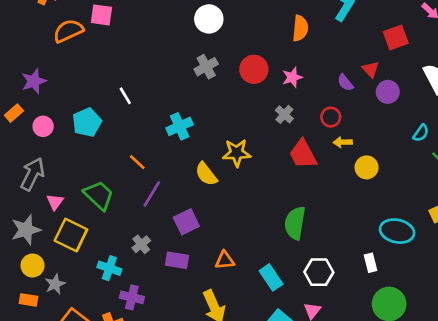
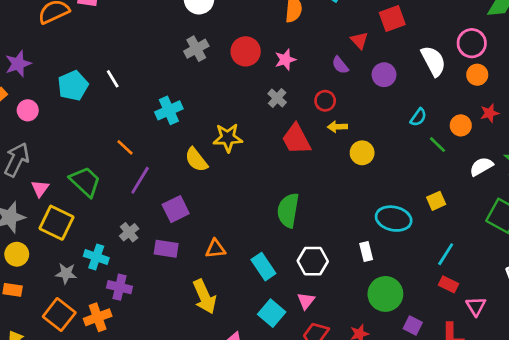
red triangle: (371, 69) -> (359, 40), moved
cyan pentagon: (87, 122) -> (73, 86), moved
gray star: (55, 284) -> (66, 273), moved, turned 30

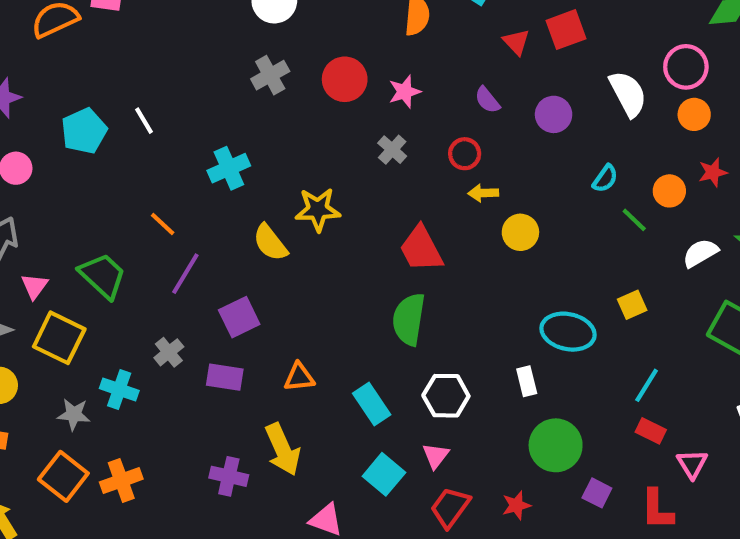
red triangle: (359, 40) -> (516, 42), moved
red trapezoid: (296, 139) -> (421, 249), moved
purple cross: (120, 287) -> (229, 476), moved

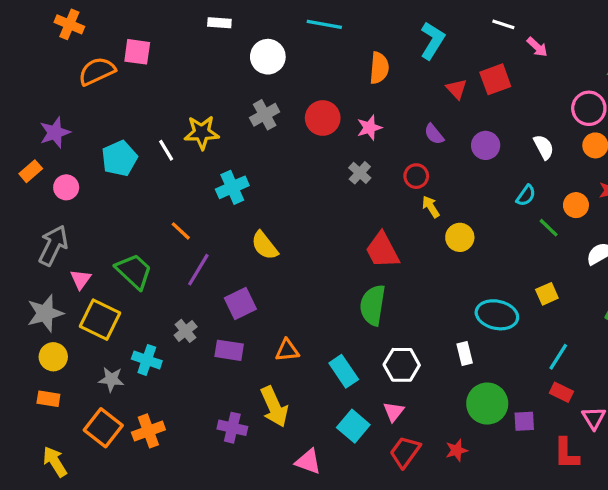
white semicircle: (628, 94) -> (544, 147), moved, size x0.7
yellow arrow: (483, 193) -> (431, 207), turned 60
yellow star: (318, 210) -> (202, 133), moved
purple square: (597, 493) -> (524, 421), moved, turned -30

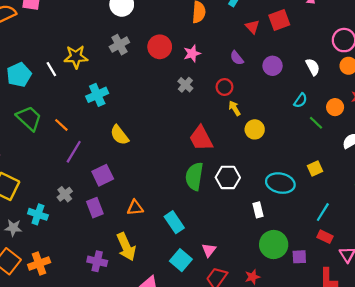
green trapezoid: (134, 271) -> (29, 118), moved
purple rectangle: (229, 350) -> (95, 208), turned 60
white hexagon: (402, 365) -> (228, 177), moved

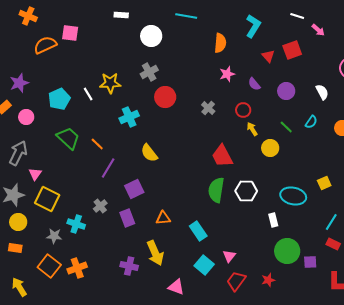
red circle: (160, 47) -> (165, 97), moved
pink star: (192, 53) -> (227, 74), moved
green line: (316, 123) -> (286, 127), moved

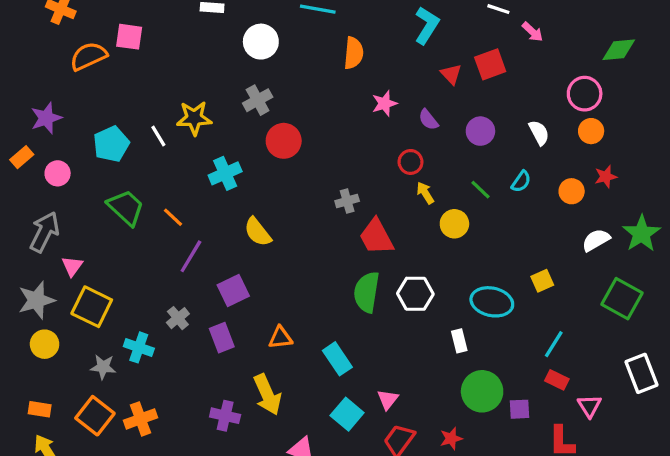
orange semicircle: (220, 43) -> (354, 53), moved
gray cross: (208, 108) -> (347, 201), moved, turned 32
orange rectangle: (15, 248) -> (40, 409), moved

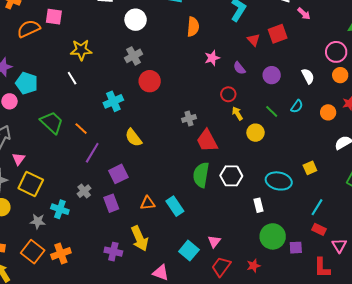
yellow star: (194, 118) -> (81, 50), moved
cyan pentagon: (111, 144) -> (27, 83), moved, turned -30
cyan rectangle: (337, 359) -> (175, 206), moved

